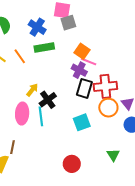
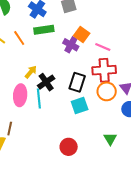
pink line: (89, 62) -> (103, 47), moved
purple cross: (79, 70) -> (71, 45), moved
black rectangle: (84, 88) -> (77, 82), moved

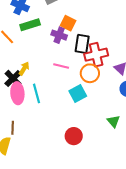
pink line: (103, 47) -> (61, 66), moved
black cross: (46, 82) -> (13, 79), moved
black rectangle: (77, 82) -> (82, 44), moved
orange circle: (107, 91) -> (90, 73), moved

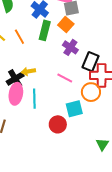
orange square: (68, 23) -> (66, 25), moved
green rectangle: (30, 25) -> (45, 30), turned -72
yellow arrow: (24, 68) -> (28, 71), turned -144
red circle: (74, 136) -> (58, 124), moved

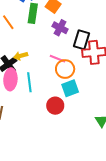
orange circle: (91, 92) -> (65, 69), moved

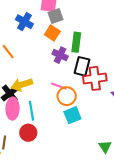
green rectangle: (33, 13) -> (76, 42), moved
yellow arrow: (21, 56) -> (22, 85), size x1.5
red circle: (55, 106) -> (28, 133), moved

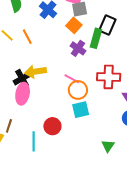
black rectangle: (82, 66) -> (107, 25), moved
cyan line: (31, 111) -> (34, 141), moved
red circle: (28, 133) -> (52, 126), moved

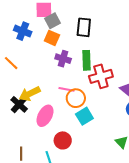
green rectangle: (96, 38) -> (87, 60), moved
pink ellipse: (23, 94) -> (45, 116), moved, turned 35

